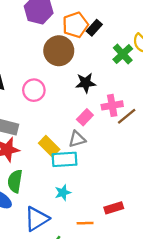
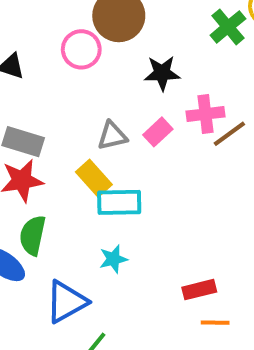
pink circle: (34, 90) -> (81, 49), moved
gray triangle: (77, 139) -> (112, 136), moved
orange line: (85, 223) -> (215, 323), moved

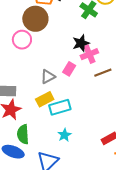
black star: (162, 73) -> (81, 43), moved
brown line: (229, 134) -> (103, 73), moved, turned 30
yellow rectangle: (94, 178) -> (45, 99), turned -60

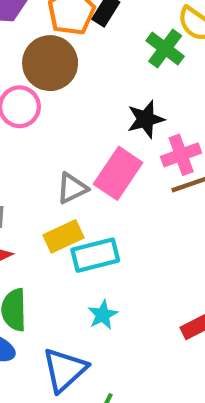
pink cross: (89, 54) -> (181, 155), moved
pink rectangle: (69, 69) -> (118, 173), size x1.6

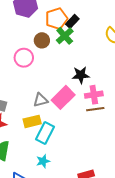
green cross: (165, 49) -> (65, 36), moved
brown circle: (50, 63) -> (42, 40), size x0.6
cyan rectangle: (95, 255) -> (45, 133), turned -60

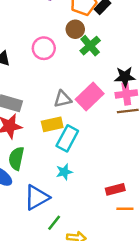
green cross: (65, 36) -> (90, 46), moved
brown circle: (42, 40) -> (75, 29), moved
black star: (81, 75) -> (125, 77), moved

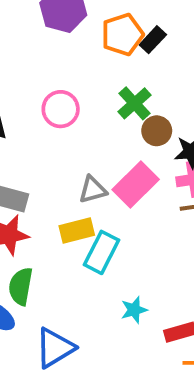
brown circle: (75, 29) -> (157, 131), moved
cyan star: (64, 172) -> (134, 310), moved

